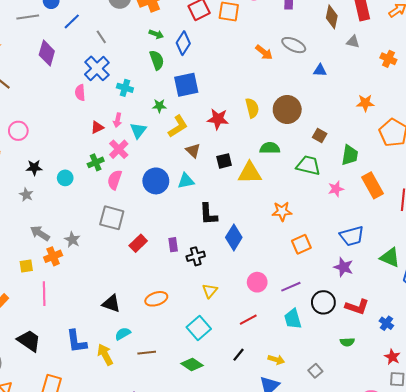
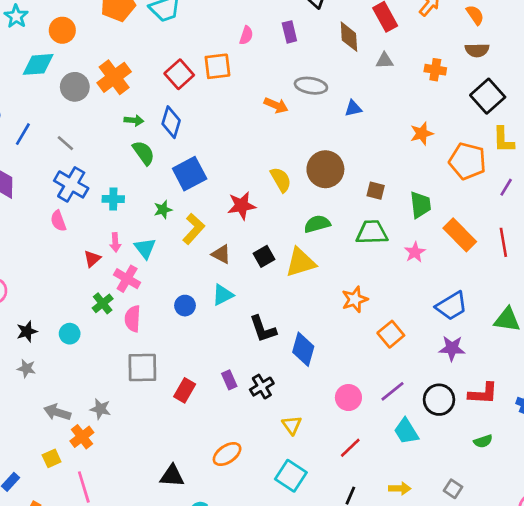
blue circle: (156, 181) -> (185, 306), size x0.6

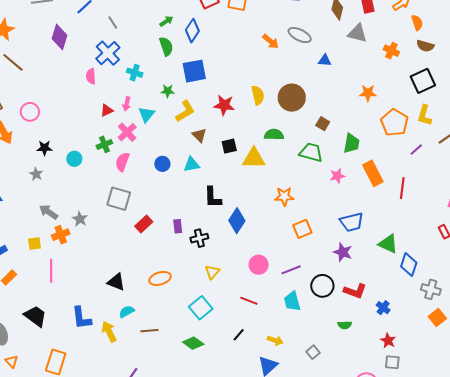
orange semicircle: (475, 15) -> (417, 23), moved
gray triangle: (385, 61) -> (357, 33), size x1.5
green arrow: (134, 120) -> (166, 21), turned -56
red line: (350, 448) -> (249, 301), turned 48

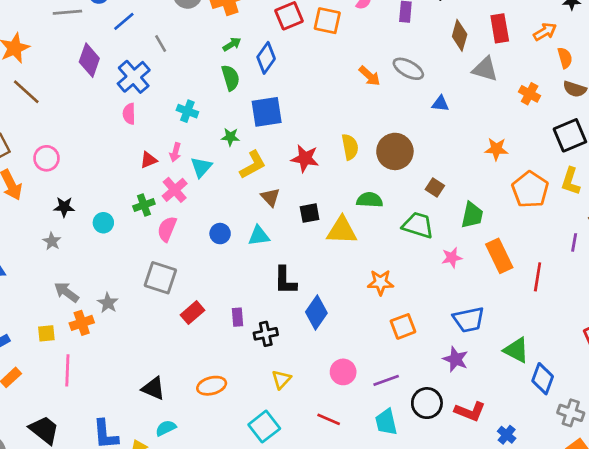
blue cross: (108, 53) -> (134, 77), moved
purple line: (416, 150) -> (574, 242), moved, turned -40

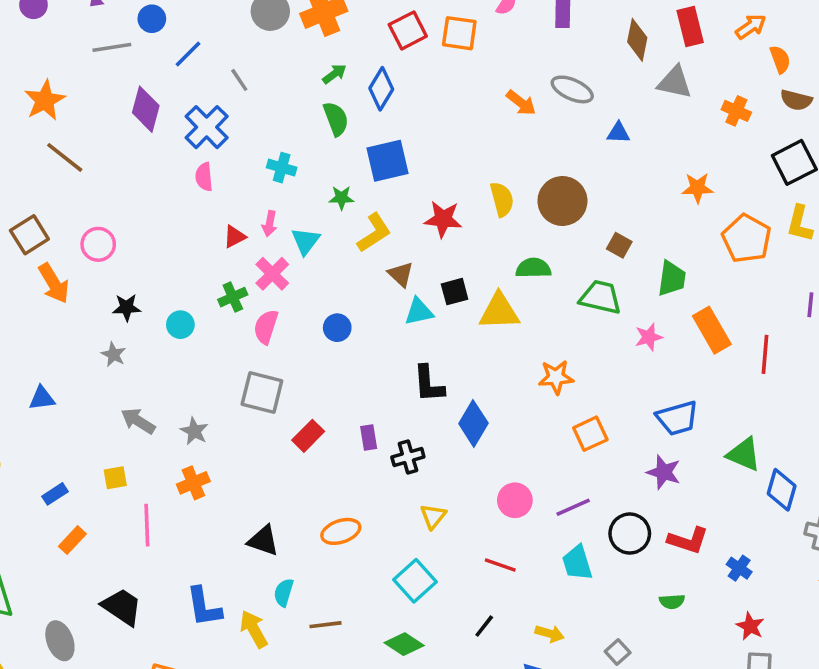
cyan triangle: (259, 236) -> (419, 312), moved
orange cross: (82, 323) -> (193, 483), moved
cyan semicircle: (166, 428) -> (284, 592), turned -42

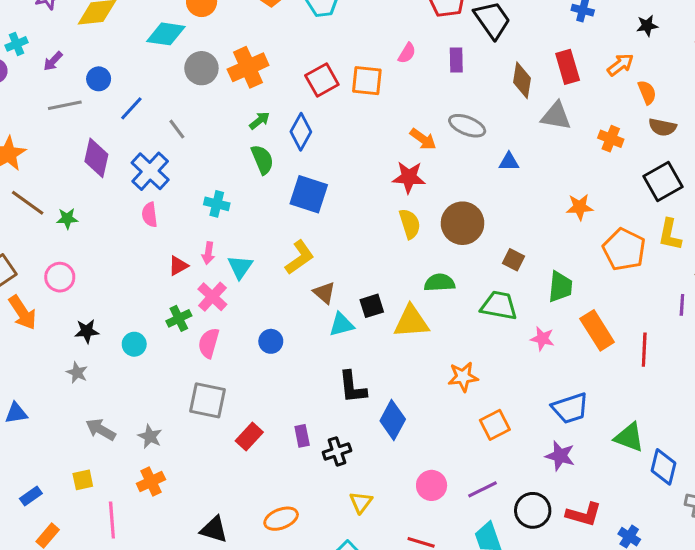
blue square: (388, 161) -> (309, 194), turned 33
green star: (341, 198) -> (67, 219), moved
red star: (443, 219) -> (409, 177), moved
pink star: (649, 337) -> (542, 339), turned 30

